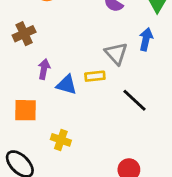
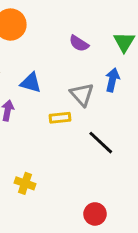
blue triangle: (67, 85) -> (31, 83), moved

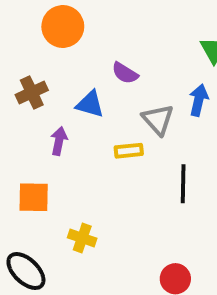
purple semicircle: (79, 43) -> (125, 73), moved
black line: (101, 143) -> (183, 184), turned 48

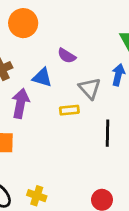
purple arrow: (59, 141) -> (20, 103), size x1.5
yellow cross: (82, 238) -> (37, 196), moved

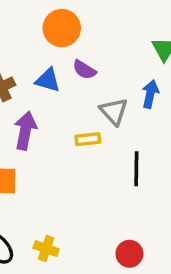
orange circle: (23, 23) -> (62, 28), moved
blue triangle: (42, 77) -> (48, 80), moved

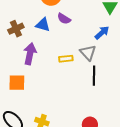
blue arrow: (150, 94) -> (102, 33), turned 35
gray triangle: (114, 111) -> (88, 53), moved

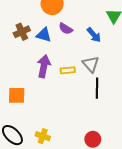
brown cross: (16, 29) -> (22, 32), moved
blue arrow: (102, 33) -> (94, 35), moved, turned 91
purple arrow: (30, 54) -> (44, 66), moved

